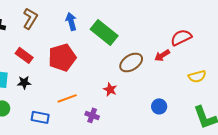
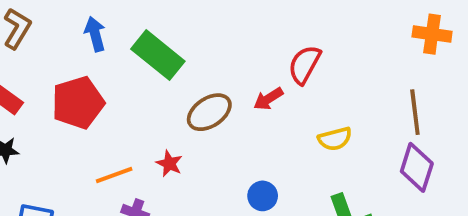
red semicircle: (181, 37) -> (304, 65), turned -35
orange line: (67, 98) -> (114, 175), moved

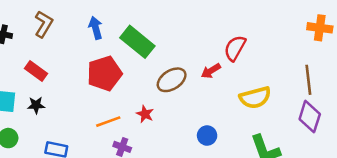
red pentagon: (78, 103) -> (104, 73), moved
yellow semicircle: (335, 139) -> (255, 98), size x1.4

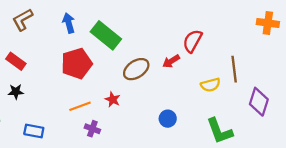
brown L-shape: (44, 24) -> (23, 20), turned -150
brown line: (308, 80) -> (234, 69), moved
yellow semicircle: (255, 98) -> (210, 85), size x0.7

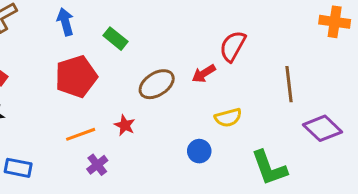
green rectangle: (106, 35) -> (116, 39), size x0.6
yellow semicircle: (210, 85) -> (228, 118), moved
purple diamond: (259, 102) -> (322, 128), turned -64
purple cross: (92, 129) -> (97, 165), turned 32

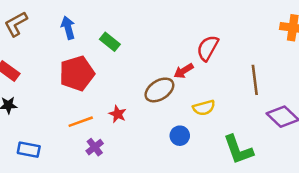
brown ellipse: (157, 84) -> (159, 90), moved

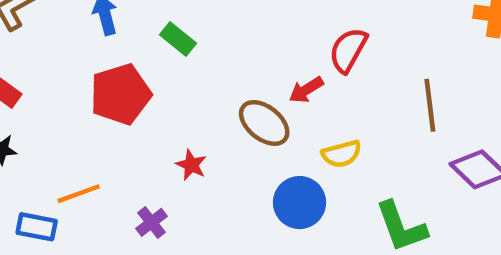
brown ellipse: (159, 90) -> (264, 123), turned 72
orange line: (81, 122) -> (79, 194), moved
blue circle: (180, 136) -> (300, 203), size x1.5

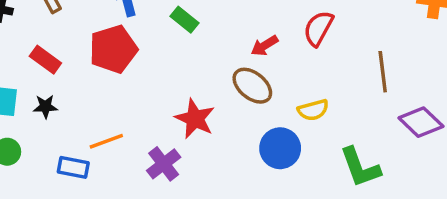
red arrow: (306, 90) -> (264, 46), moved
red pentagon: (121, 94) -> (113, 49), moved
red star: (191, 165) -> (195, 119), size x1.6
purple cross: (151, 222) -> (164, 164), size x1.4

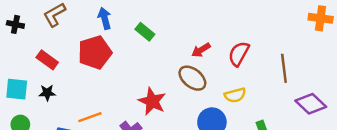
red semicircle: (318, 28) -> (239, 54), moved

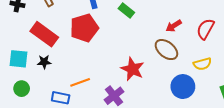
red rectangle: (47, 60) -> (44, 34), size x1.5

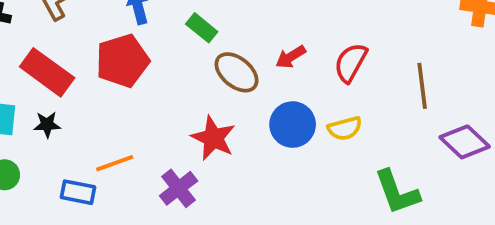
brown ellipse: (166, 50) -> (237, 72), moved
blue circle: (183, 87) -> (293, 125), moved

